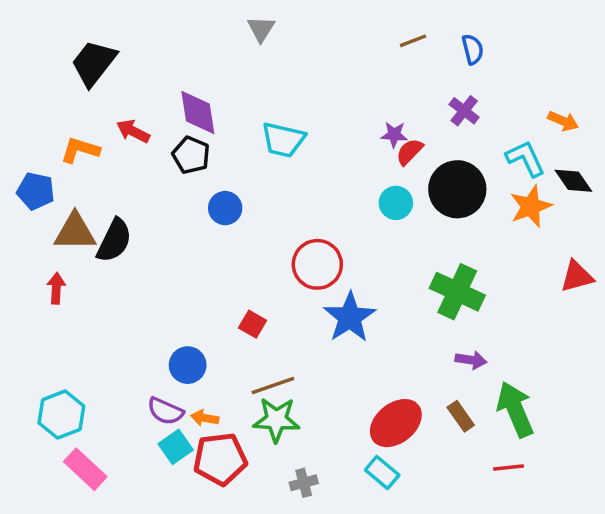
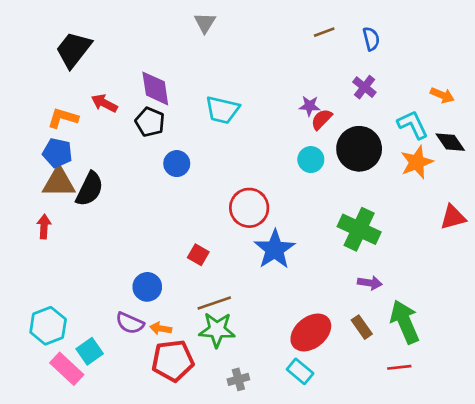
blue pentagon: (36, 191) -> (57, 153), moved
cyan square: (176, 447) -> (90, 351), moved

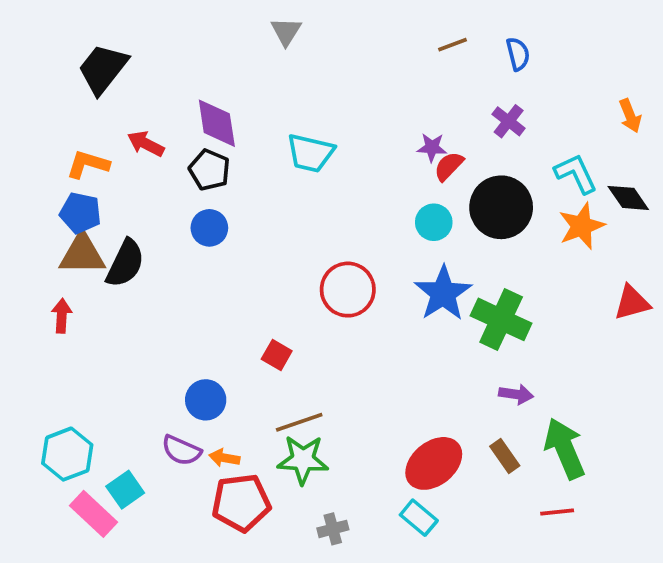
orange arrow: (442, 95) -> (630, 116), moved, turned 45
blue circle: (177, 164) -> (209, 228), moved
blue star: (275, 249) -> (443, 293), moved

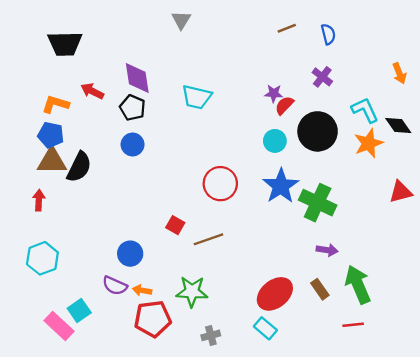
black trapezoid: (103, 69) -> (65, 44), turned -129
brown line: (299, 422) -> (208, 239), moved
cyan hexagon: (67, 454) -> (42, 258), moved

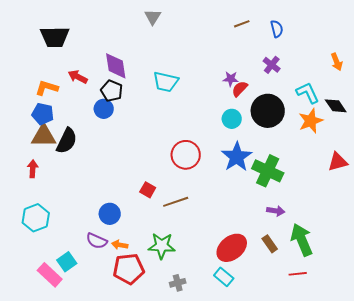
blue circle: (133, 144) -> (104, 109), moved

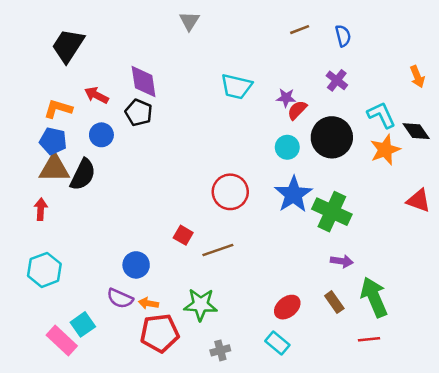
black trapezoid: (55, 37) -> (68, 46), turned 124
cyan trapezoid: (166, 82) -> (236, 87), moved
blue circle: (104, 109) -> (101, 135), moved
red triangle: (338, 162) -> (419, 201), turned 35
red ellipse: (232, 248) -> (287, 307), size x0.7

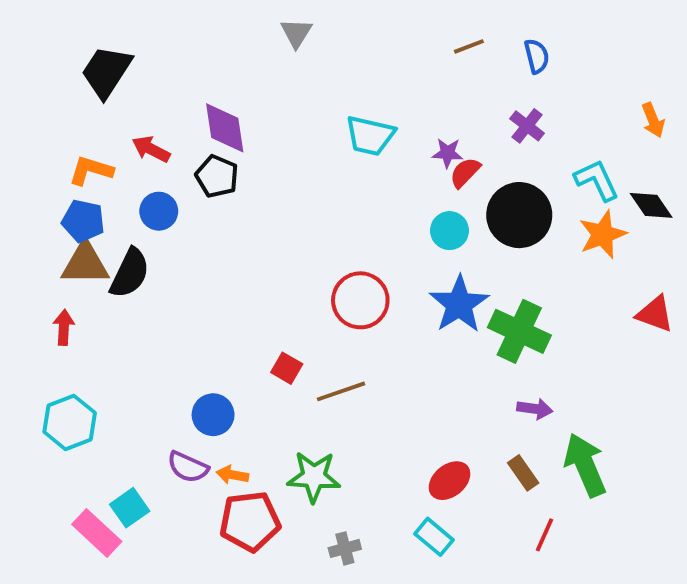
red line: (369, 339) -> (544, 535), moved, turned -60

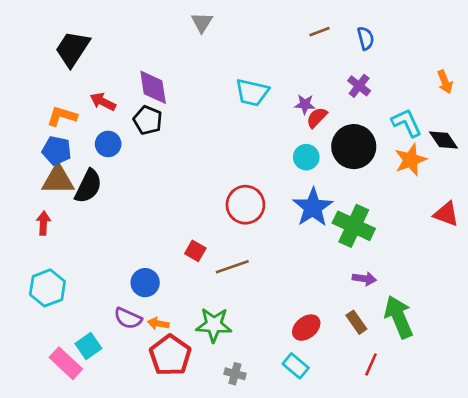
red pentagon: (250, 521) -> (170, 355), turned -30
gray cross: (345, 548) -> (235, 374), turned 30

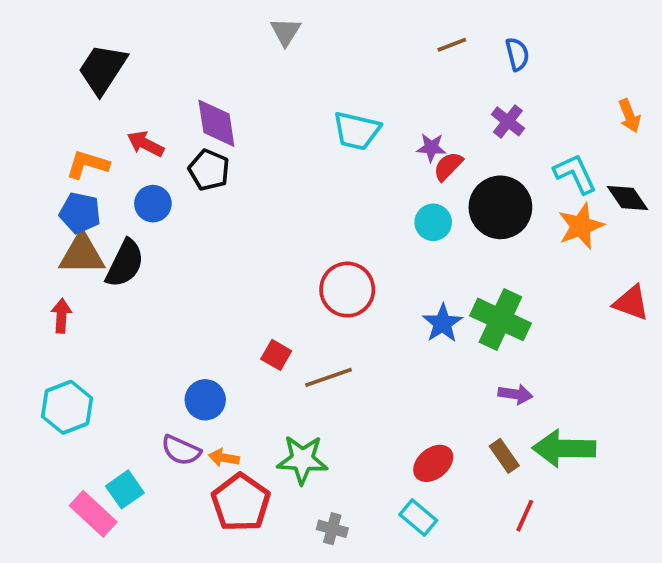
blue star: (313, 207) -> (443, 323), moved, size x0.7
green arrow: (399, 317) -> (564, 448), turned -66

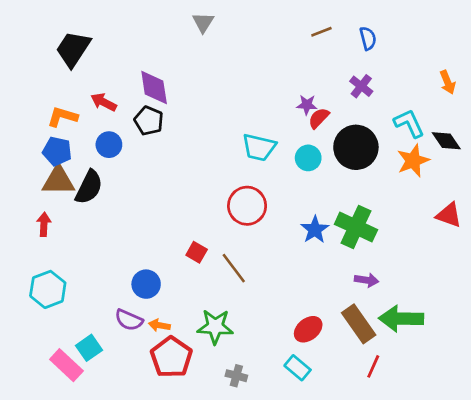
cyan trapezoid: (357, 131) -> (259, 147), moved
brown line: (329, 377) -> (234, 268), turned 72
brown rectangle: (504, 456) -> (359, 324), size x1.6

